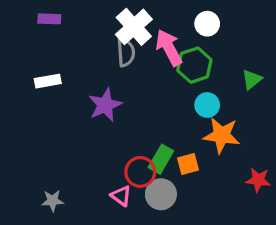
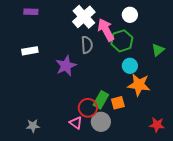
gray semicircle: (126, 52) -> (87, 45), moved
red star: (258, 180) -> (157, 125), moved

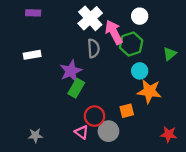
green rectangle: (101, 100) -> (76, 88), moved

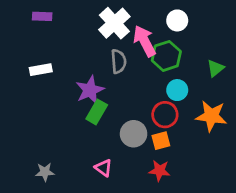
orange star: (149, 91) -> (211, 116), moved
red circle: (94, 116) -> (165, 115), moved
gray circle: (108, 131) -> (134, 134), moved
red star: (169, 134) -> (159, 171), moved

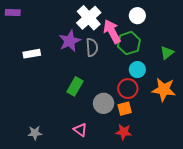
purple rectangle: (42, 16) -> (13, 12), moved
purple star: (90, 90) -> (70, 41), moved

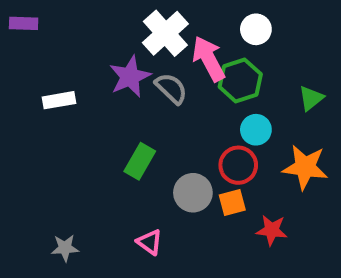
gray semicircle: (92, 47) -> (171, 88), turned -42
red star: (124, 132) -> (272, 230), moved

